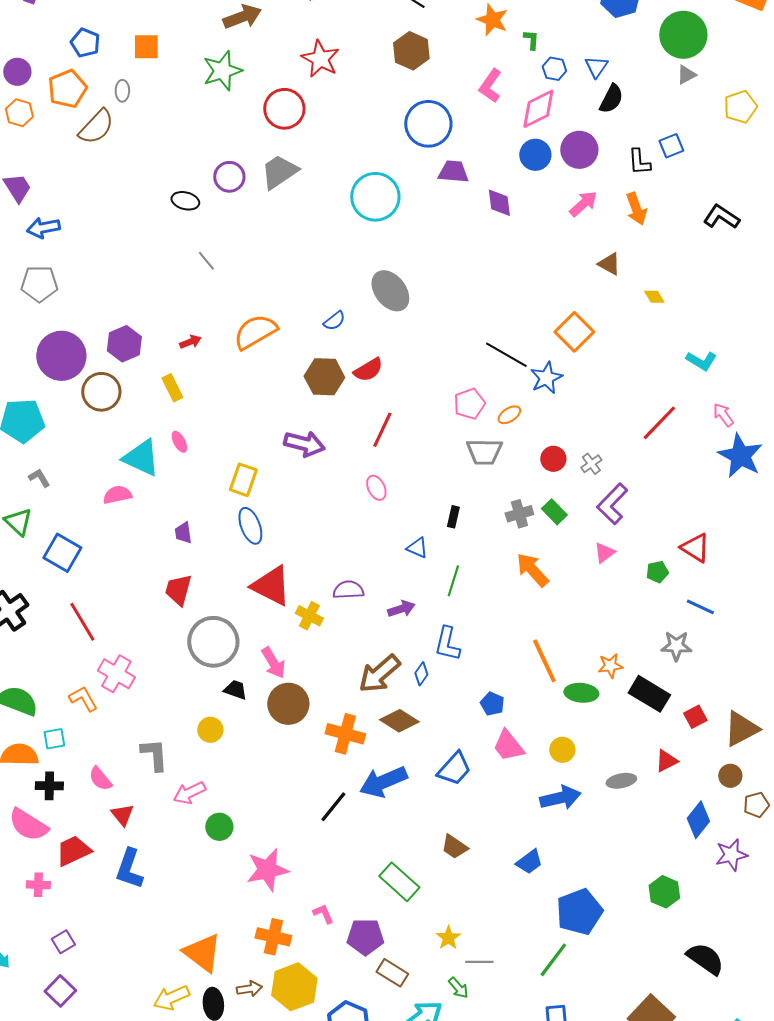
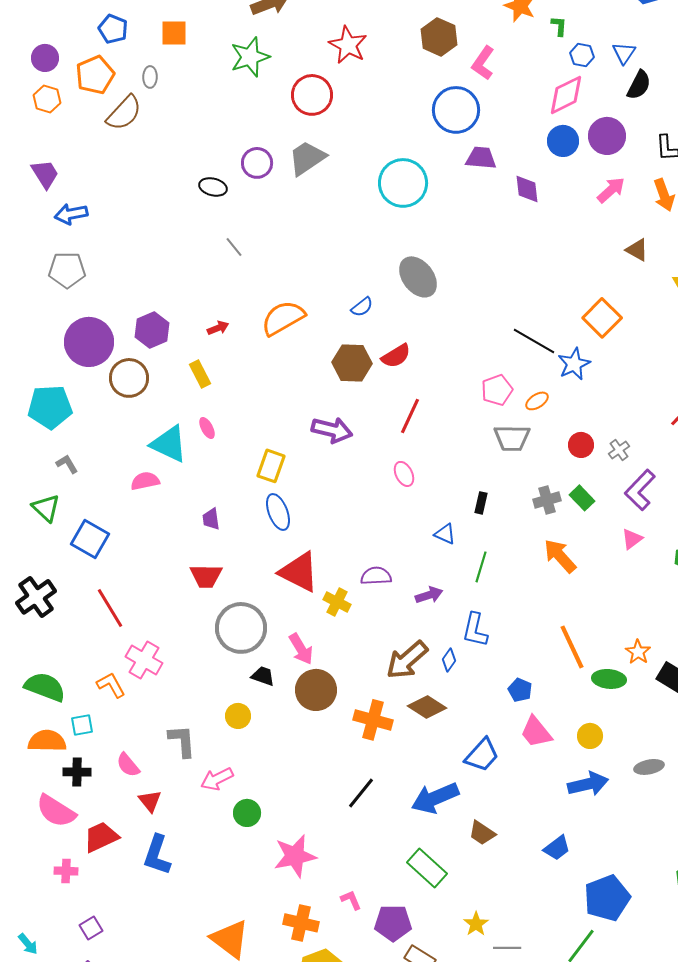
pink L-shape: (490, 86) -> (483, 63), moved
red trapezoid: (178, 590) -> (206, 576), turned -104
orange star: (610, 666) -> (638, 652), turned -30
blue arrow: (383, 782) -> (435, 798), moved

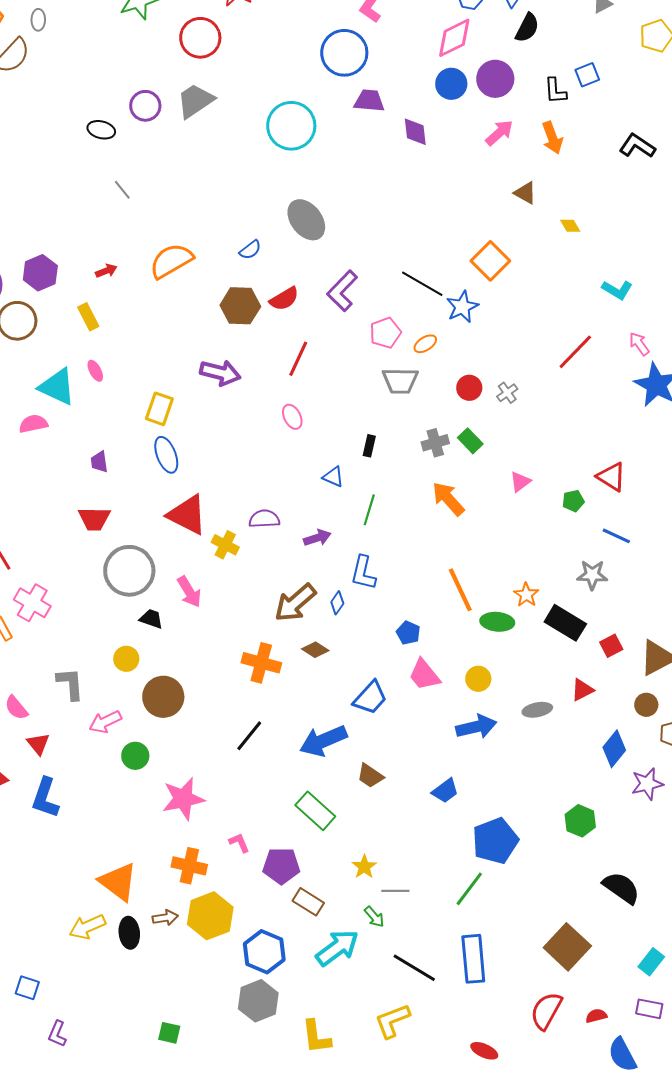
purple L-shape: (640, 490) -> (342, 291), moved
brown circle: (316, 690) -> (163, 697), moved
brown diamond: (427, 707) -> (315, 650), size x0.7

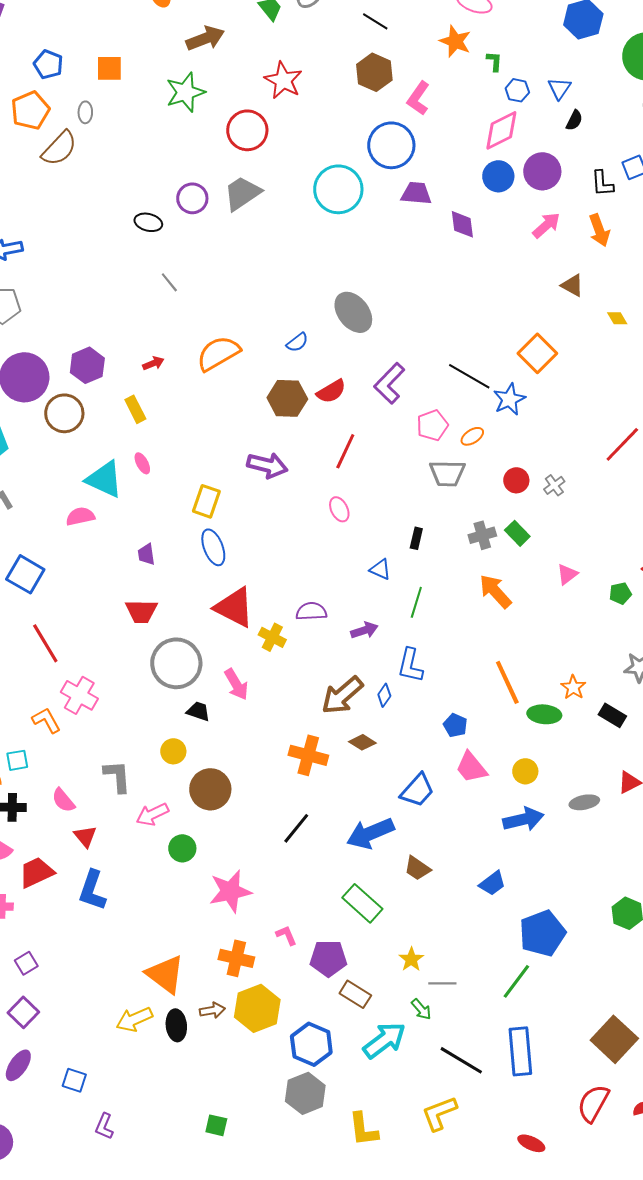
black semicircle: (527, 28) -> (574, 120), size x0.7
cyan circle: (291, 126) -> (338, 189), moved
black rectangle: (565, 623) -> (612, 715), size x0.7

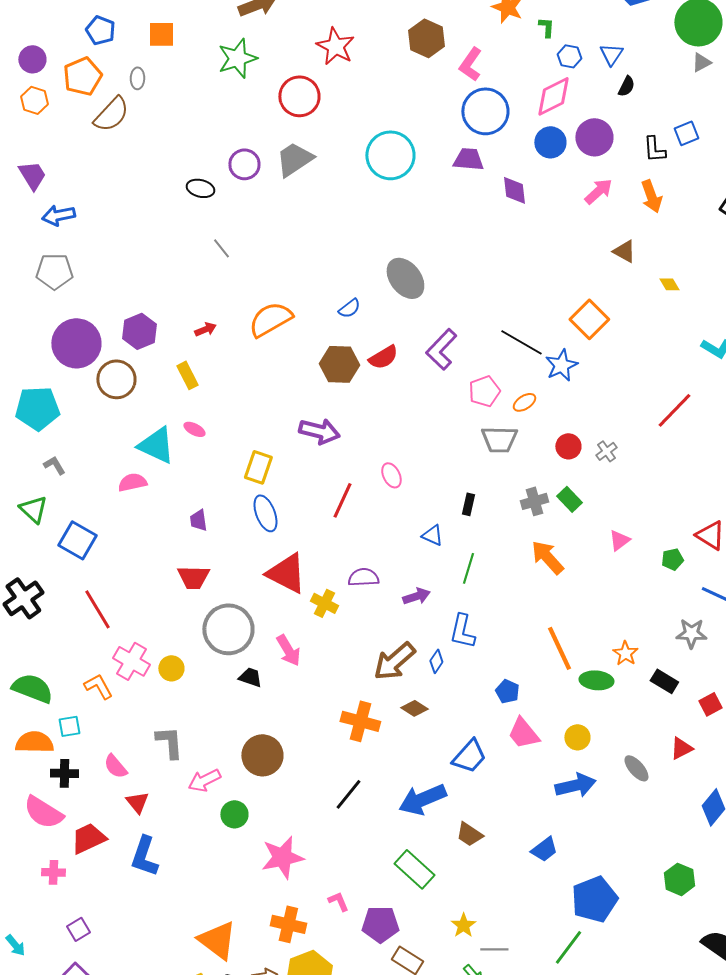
blue circle: (391, 145) -> (485, 111), moved
red line: (345, 451) -> (342, 500), moved
pink ellipse: (142, 463) -> (194, 429), turned -35
yellow circle: (173, 751) -> (171, 668), moved
gray ellipse: (584, 802) -> (636, 768), turned 60

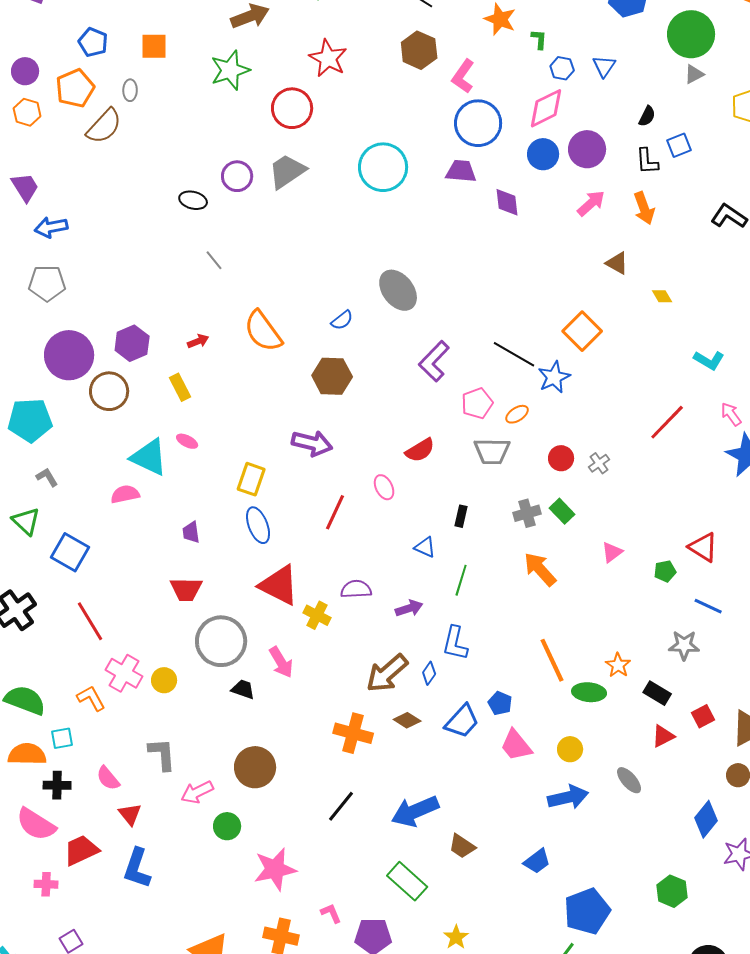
black semicircle: (626, 86) -> (647, 116), moved
orange semicircle: (270, 319) -> (263, 331), turned -96
red semicircle: (383, 357) -> (420, 450), moved
red triangle: (681, 748) -> (663, 736), moved
blue trapezoid: (469, 756) -> (462, 721), moved

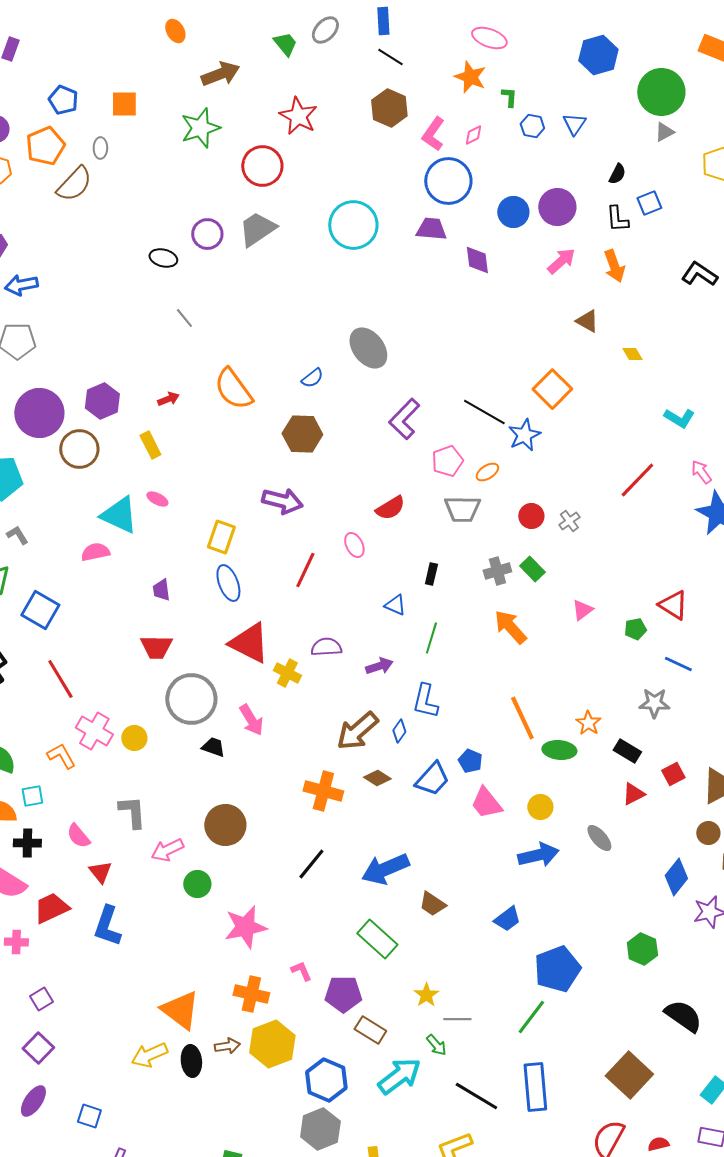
pink diamond: (546, 108) -> (473, 135), moved, size x0.5

